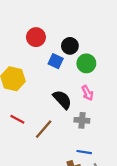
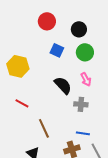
red circle: (36, 37) -> (47, 21), moved
black circle: (70, 46) -> (79, 29), moved
brown line: (44, 129) -> (44, 128), moved, turned -66

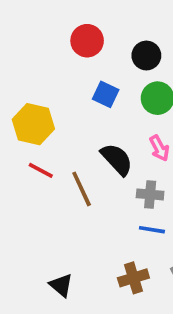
red line: (22, 103) -> (41, 170), moved
brown line: (44, 128) -> (82, 189), moved
blue line: (83, 133) -> (152, 230), moved

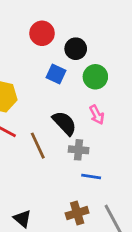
black circle: (146, 56) -> (76, 49), moved
gray cross: (150, 194) -> (79, 150), moved

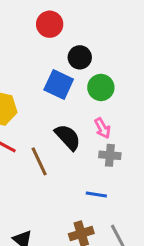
red circle: (42, 33) -> (50, 24), moved
blue square: (56, 74) -> (59, 84), size x1.4
gray cross: (79, 150) -> (110, 155), moved

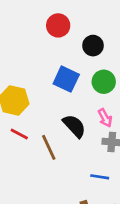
black circle: (80, 57) -> (93, 46), moved

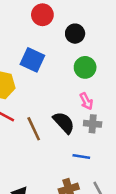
blue square: (66, 79) -> (32, 60), moved
black semicircle: (74, 126) -> (64, 123), moved

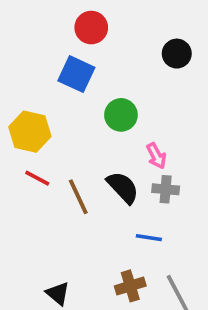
black circle: (75, 34) -> (177, 54), moved
blue square: (32, 60) -> (76, 74), moved
green circle: (85, 67) -> (121, 115), moved

